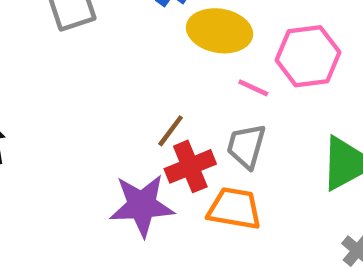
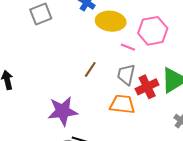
red cross: (190, 166) -> (147, 87), moved
purple star: (142, 205) -> (63, 111), moved

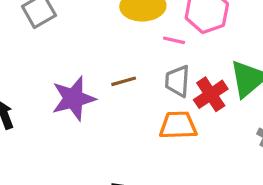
brown line: (90, 69) -> (124, 81), turned 49
purple star: (63, 111) -> (73, 99), moved

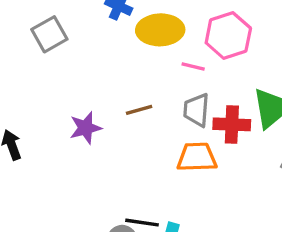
red cross: (211, 94) -> (232, 124), turned 36
purple star: (73, 99) -> (86, 128), size x0.7

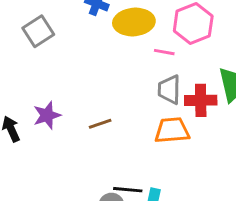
brown line: (139, 110) -> (100, 124), moved
purple star: (86, 128) -> (47, 115), moved

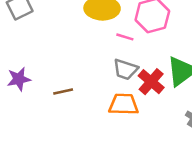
gray trapezoid: (169, 90) -> (125, 69), turned -80
red cross: (201, 100) -> (151, 82), turned 35

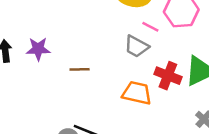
gray trapezoid: (125, 69) -> (137, 46), moved
red cross: (151, 82) -> (168, 76), turned -30

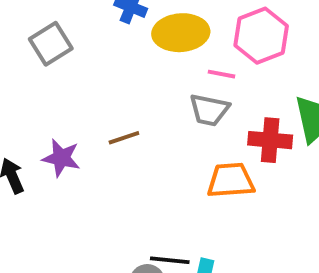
purple star: (38, 49) -> (61, 158), turned 30
brown line: (80, 69) -> (124, 138), moved

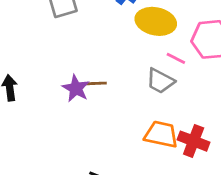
red cross: (270, 140) -> (194, 141), moved
purple star: (61, 158) -> (76, 88), moved

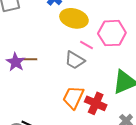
orange trapezoid: (161, 134) -> (73, 97), turned -80

